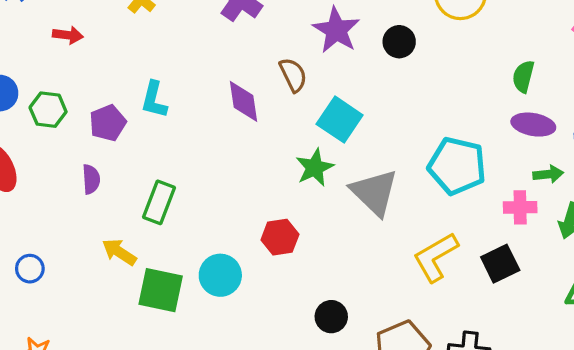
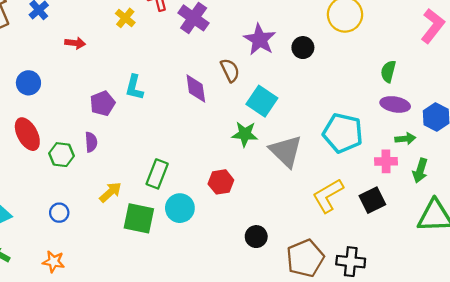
green hexagon: (48, 110) -> (61, 155), moved
green star: (315, 168) -> (245, 134), turned 30
green rectangle: (159, 202) -> (157, 174), moved
yellow arrow: (119, 252) -> (110, 192), turned 105
blue circle: (30, 269) -> (59, 213), moved

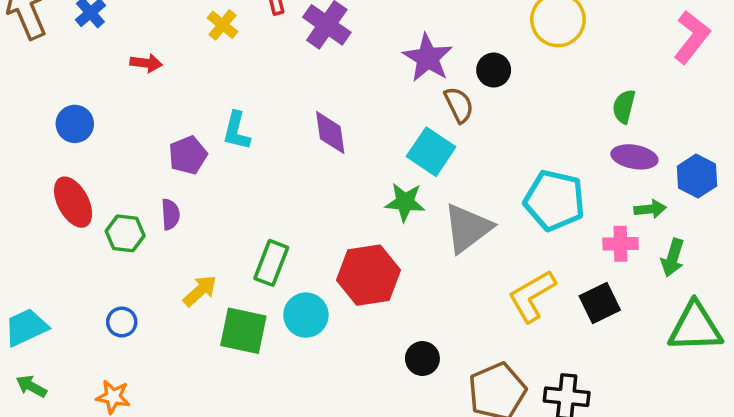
brown semicircle: (230, 70) -> (459, 105), moved
gray triangle: (286, 151) -> (468, 228), turned 39
red hexagon: (221, 182) -> (369, 275), size x1.6

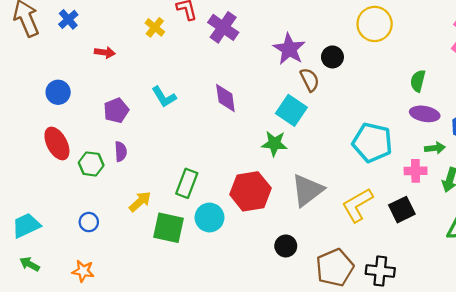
cyan L-shape: (236, 131) -> (164, 97), turned -45
purple pentagon: (188, 155) -> (116, 110), moved
gray triangle: (468, 228) -> (307, 190), moved

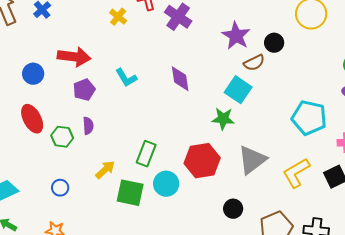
red arrow: (105, 52) -> (74, 57), moved, size x1.8
brown semicircle: (310, 80) -> (254, 63), turned 90

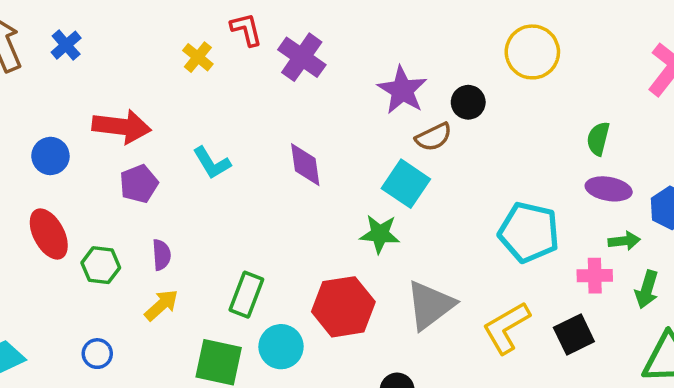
purple semicircle: (88, 126) -> (161, 255), moved
yellow arrow: (105, 170) -> (161, 305), moved

